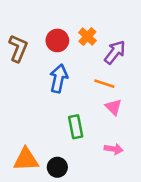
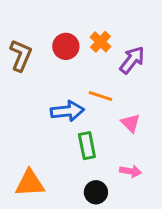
blue arrow: (59, 78) -> (67, 111), moved, turned 72
orange line: (104, 84) -> (100, 96), moved
black circle: (57, 167) -> (96, 192), moved

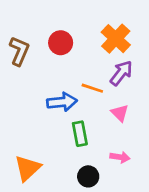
orange cross: (100, 42) -> (116, 39), moved, size x1.5
purple arrow: (132, 60) -> (121, 73), moved
orange triangle: (30, 183) -> (28, 168), turned -40

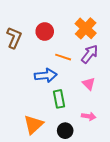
orange line: (92, 88) -> (63, 57), moved
orange triangle: (28, 168) -> (33, 125), moved

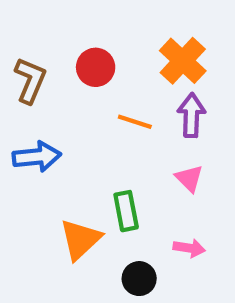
purple arrow: (90, 54) -> (191, 115), turned -36
blue arrow: (46, 75) -> (37, 157), moved
orange triangle: (33, 125) -> (80, 239), moved

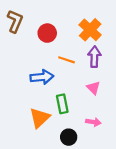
brown L-shape: (30, 80) -> (15, 21), moved
blue arrow: (37, 157) -> (42, 77), moved

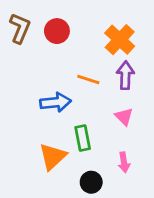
red circle: (47, 33) -> (57, 31), moved
pink arrow: (93, 122) -> (124, 162), turned 72

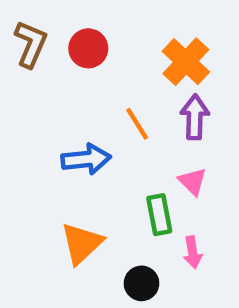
orange line: (88, 80) -> (137, 124), turned 40
green rectangle: (83, 138) -> (159, 215), moved

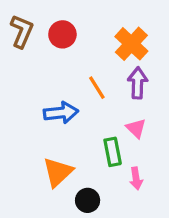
black circle: (142, 283) -> (88, 200), moved

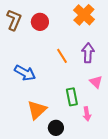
orange cross: (131, 44) -> (84, 15), moved
blue arrow: (61, 113) -> (25, 73), moved, turned 35
pink triangle: (136, 128) -> (96, 82), moved

